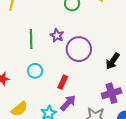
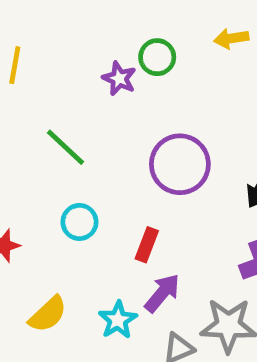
purple star: (57, 35) -> (119, 79), moved
green line: (31, 39) -> (66, 147), turned -42

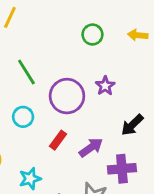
purple star: (119, 79) -> (105, 86), moved
purple circle: (180, 164) -> (67, 96), moved
purple arrow: (162, 293) -> (91, 147), moved

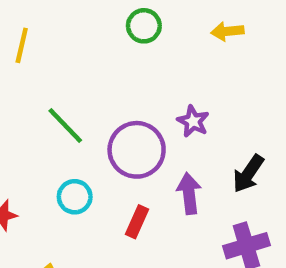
green circle: (92, 35) -> (144, 26), moved
purple arrow: (91, 147) -> (189, 193), moved, turned -50

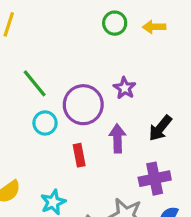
green circle: (144, 26) -> (115, 23), moved
cyan circle: (75, 197) -> (45, 123), moved
red rectangle: (137, 222) -> (79, 155), turned -40

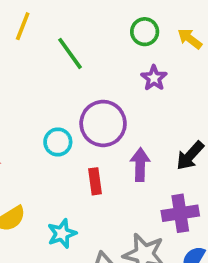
yellow arrow: (154, 27) -> (190, 39), turned 35
green line: (35, 83) -> (70, 53), moved
purple star: (125, 88) -> (154, 78), moved

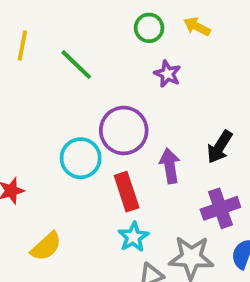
cyan circle: (58, 142) -> (81, 158), size x1.4
red rectangle: (95, 181) -> (127, 192), size x1.4
cyan star: (62, 234) -> (133, 237), moved

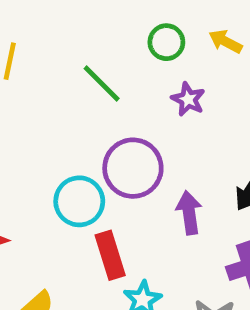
green line: (76, 65) -> (102, 83), moved
red rectangle: (127, 192) -> (110, 255), moved

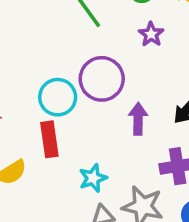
red rectangle: (110, 255) -> (49, 139), moved

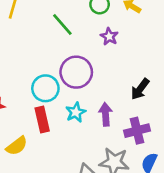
purple arrow: (138, 119) -> (106, 114), moved
cyan star: (93, 178) -> (76, 112), moved

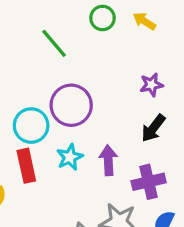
purple star: (109, 37) -> (151, 85), moved, turned 30

